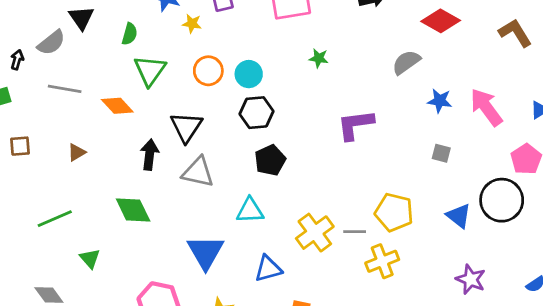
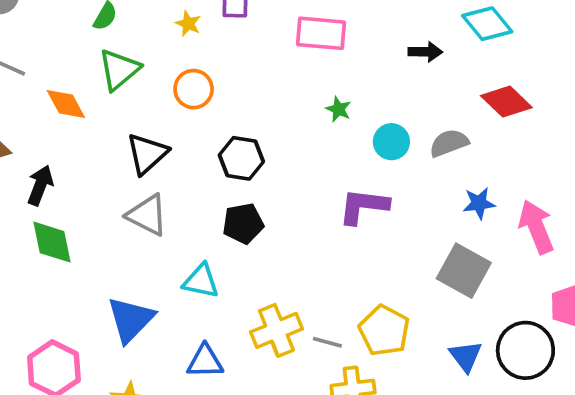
cyan circle: (249, 74) -> (391, 142), moved
blue star: (440, 101) -> (479, 203), turned -30
gray square: (441, 153) -> (464, 271), size x2.0
black arrow: (150, 155) -> (40, 185), moved

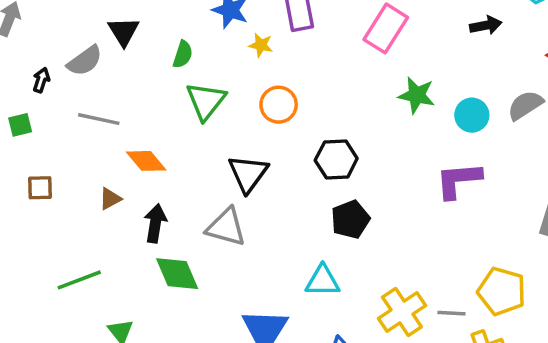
pink rectangle: (321, 33) -> (386, 28), turned -51
orange diamond: (66, 104) -> (146, 161), moved
green star: (339, 109) -> (417, 95), size x1.5
gray triangle: (147, 215) -> (226, 227), moved

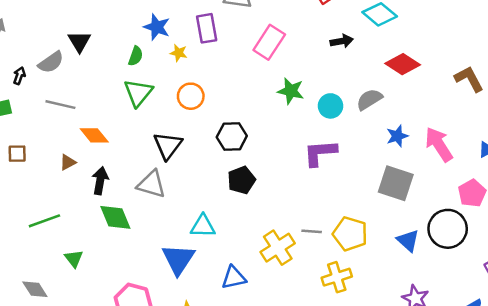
green semicircle: (183, 54) -> (136, 56), moved
cyan triangle: (322, 281) -> (203, 226), moved
gray line: (451, 313) -> (312, 231), moved

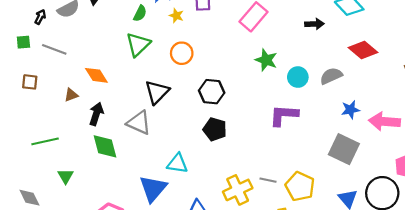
gray line: (60, 105) -> (54, 49), moved
pink arrow: (439, 144) -> (384, 121), turned -60
black pentagon: (241, 180) -> (215, 129), turned 30

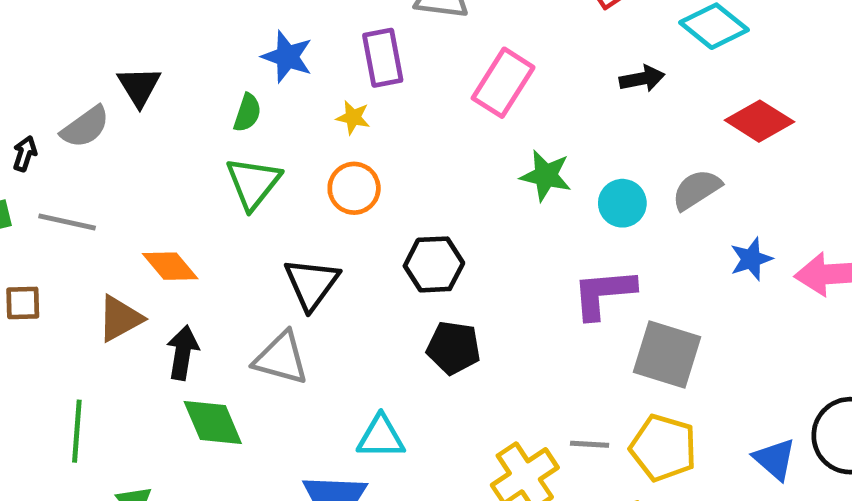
yellow star: (176, 16) -> (353, 117), moved
brown triangle: (71, 95) -> (120, 318), size x1.5
green line: (45, 141) -> (77, 431), turned -65
gray square: (344, 149) -> (667, 354), moved

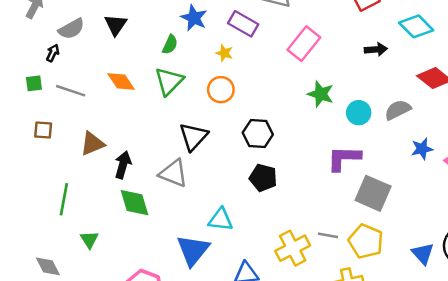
purple rectangle: (383, 58) -> (243, 24), turned -56
gray semicircle: (85, 127) -> (71, 29), moved
orange diamond: (170, 266) -> (121, 81), moved

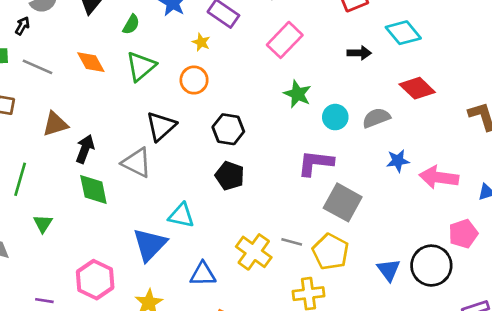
green semicircle: (170, 45) -> (131, 24), moved
yellow cross: (293, 248) -> (254, 252), turned -32

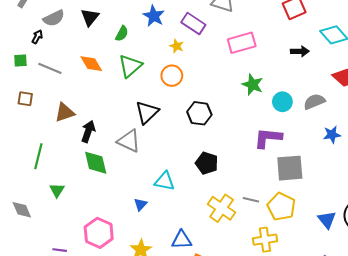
pink rectangle: (285, 40) -> (242, 43), turned 32
black pentagon: (230, 176) -> (207, 163), moved
gray square: (343, 202) -> (290, 168), turned -32
blue triangle: (150, 245) -> (140, 204), size x0.5
blue triangle: (203, 274) -> (182, 240), moved

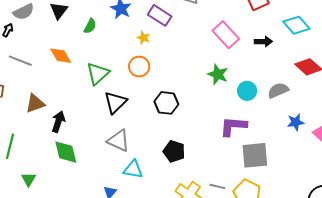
pink rectangle: (242, 43) -> (226, 35), moved, turned 64
green triangle: (130, 66) -> (98, 74), moved
gray triangle: (129, 141) -> (118, 141), moved

